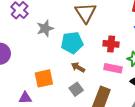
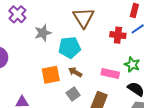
red cross: (111, 44) -> (118, 35), moved
orange square: (44, 78) -> (51, 75), moved

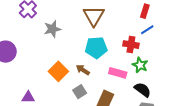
red cross: (118, 35) -> (131, 45), moved
cyan pentagon: (70, 47) -> (96, 48), moved
orange square: (51, 75) -> (58, 71), turned -36

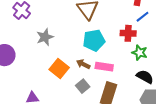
gray star: (52, 29) -> (45, 37), moved
pink rectangle: (118, 73) -> (104, 67), moved

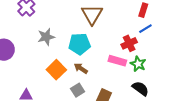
red cross: (128, 33) -> (129, 43), turned -35
cyan pentagon: (94, 40) -> (79, 44), moved
pink rectangle: (104, 67) -> (117, 61), moved

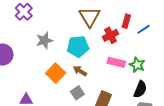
red rectangle: (143, 10) -> (126, 21), moved
red cross: (129, 43) -> (111, 35), moved
black semicircle: (140, 89) -> (140, 89), turned 78

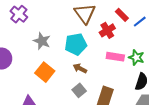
red rectangle: (126, 21) -> (122, 15), turned -56
gray star: (44, 40) -> (42, 41), turned -30
orange square: (56, 73) -> (45, 72), moved

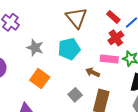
red cross: (107, 30) -> (116, 38), moved
brown arrow: (80, 68) -> (93, 72), moved

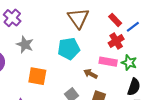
gray star: (35, 48) -> (25, 45), moved
orange square: (40, 79) -> (37, 76), turned -30

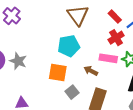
gray star: (25, 45) -> (18, 61), moved
orange square: (37, 76) -> (58, 73), moved

